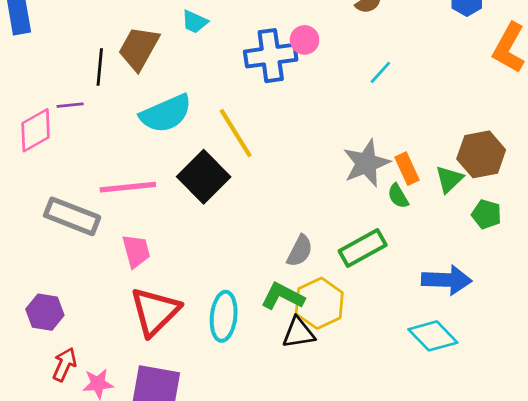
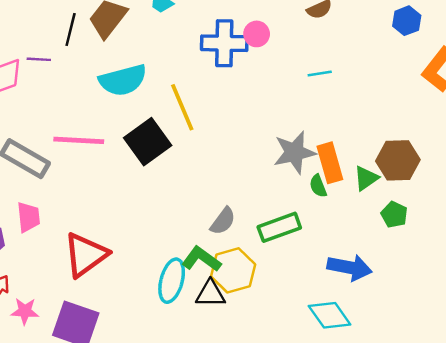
cyan line: (380, 72) -> (320, 73), turned 30
orange rectangle: (407, 169) -> (330, 163), size x1.4
pink trapezoid: (136, 251) -> (28, 217), moved
cyan ellipse: (224, 316) -> (172, 281), moved

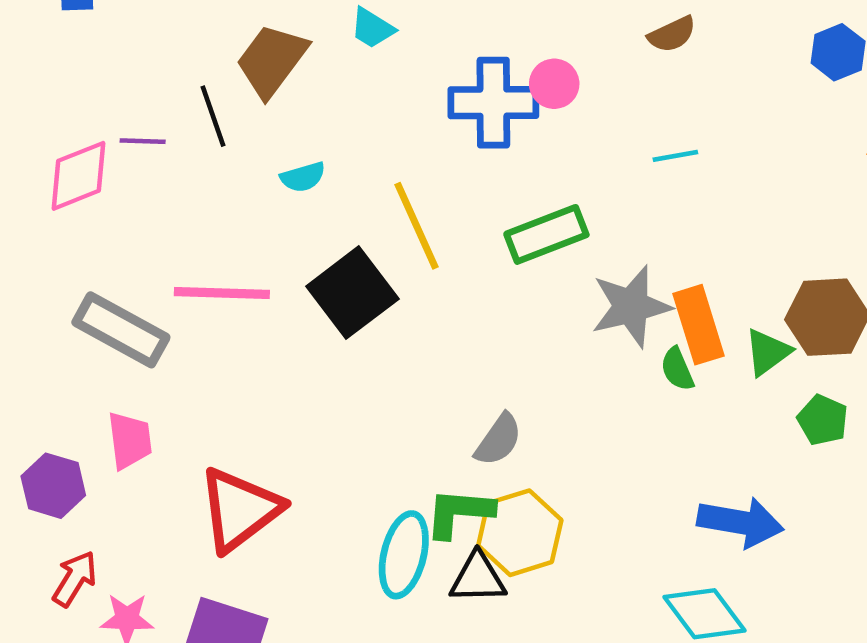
black line: (71, 29) -> (213, 116), moved, turned -32
cyan semicircle: (123, 80) -> (303, 177), size x0.5
green rectangle: (279, 227) -> (546, 234), moved
green L-shape: (201, 259) -> (459, 513), turned -30

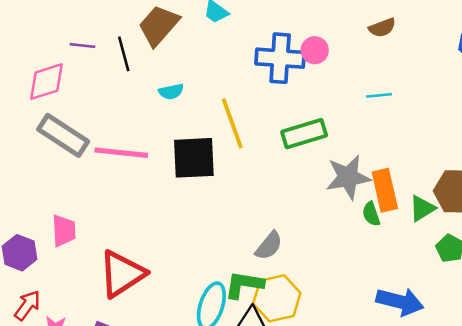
purple line: (143, 141) -> (82, 45), moved
black square: (352, 293) -> (194, 158), turned 30
gray rectangle: (121, 330) -> (63, 135), moved

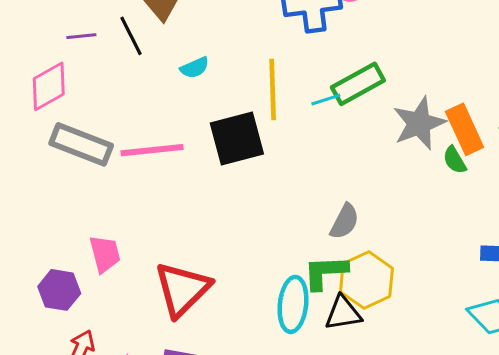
cyan line: (379, 95) -> (326, 100), moved
yellow line: (232, 123) -> (273, 90), turned 30

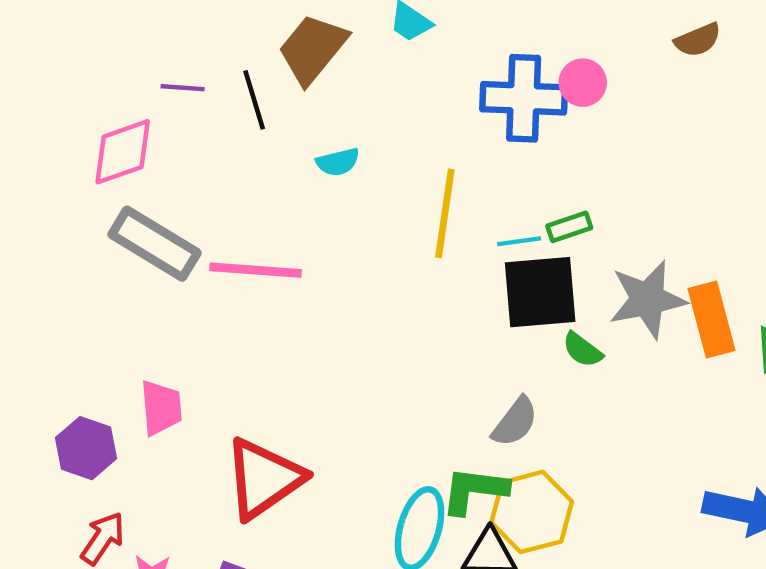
green rectangle: (358, 84) -> (569, 227), size x0.6
black square: (237, 138) -> (540, 292), moved
green semicircle: (455, 160) -> (582, 350), moved, turned -32

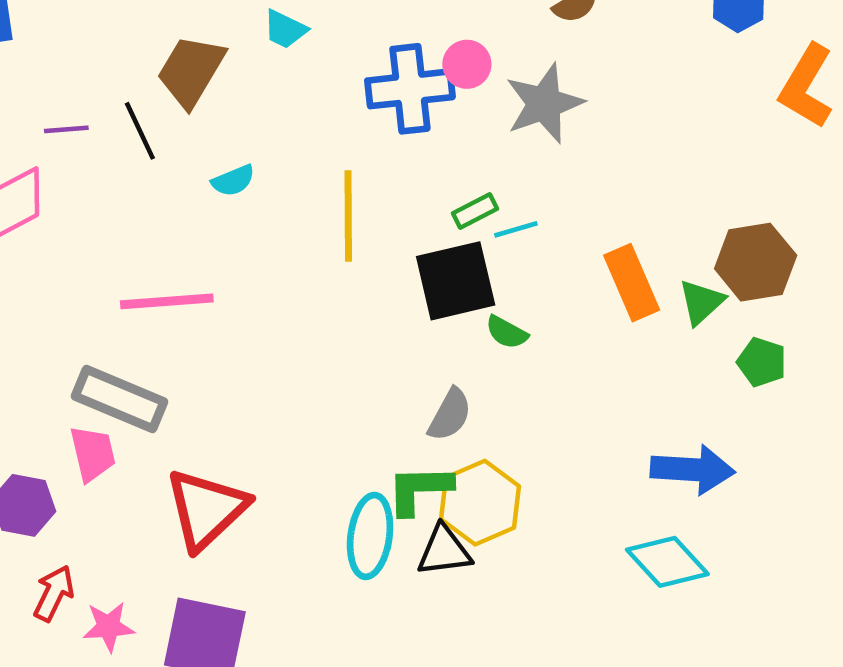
cyan line: (519, 241) -> (516, 229), moved
gray rectangle: (155, 244) -> (119, 399), moved
gray star: (647, 299) -> (544, 103), moved

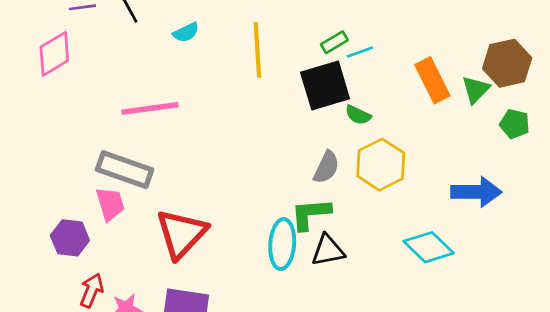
yellow hexagon: (480, 503) -> (381, 165), moved
cyan diamond: (667, 562) -> (429, 247), moved

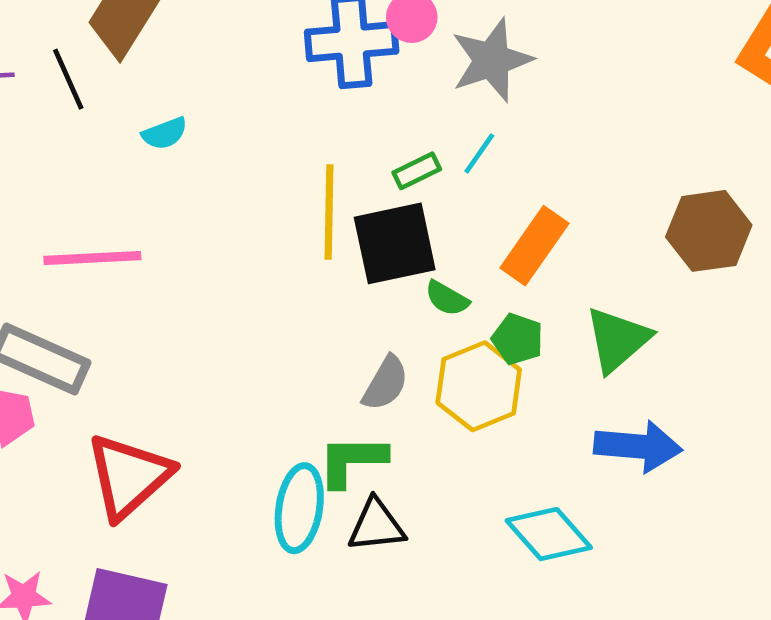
yellow line: (257, 50) -> (329, 212), moved
cyan line: (360, 52) -> (479, 153), moved, turned -40
orange rectangle: (432, 80) -> (534, 246), moved, turned 57
green triangle: (476, 90) -> (618, 340), moved, size x1.4
green pentagon: (515, 124) -> (517, 339), moved

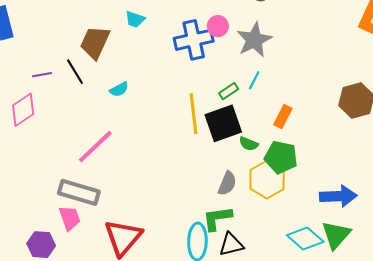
orange rectangle: (534, 246) -> (283, 116), size x0.7
pink line: (92, 258) -> (95, 147), turned -33
green pentagon: (517, 339) -> (281, 157), size x1.5
green triangle: (618, 340) -> (336, 235), moved

